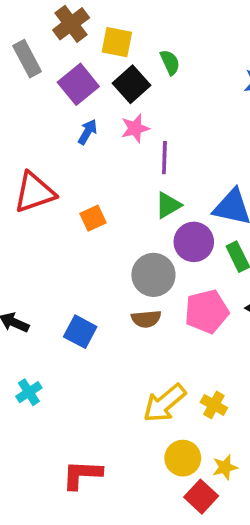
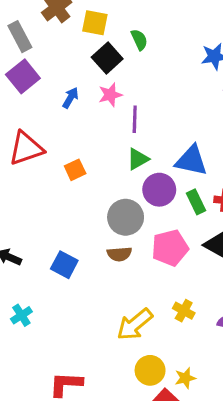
purple square: (78, 84) -> (23, 76), moved
yellow cross: (214, 405) -> (184, 311), moved

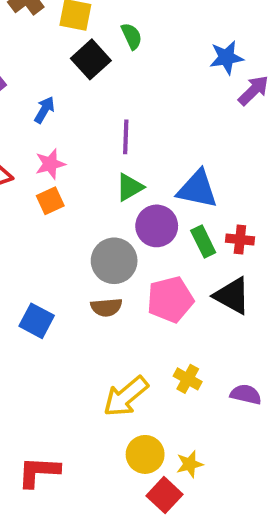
pink star: (110, 95) -> (50, 164), moved

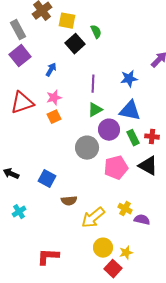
blue star: (226, 57) -> (129, 79), moved
brown semicircle: (106, 307) -> (69, 201), moved
purple semicircle: (246, 394) -> (142, 220), moved

